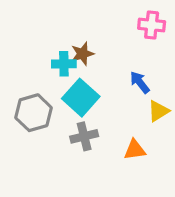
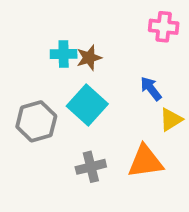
cyan cross: (64, 64) -> (64, 54), moved
gray cross: (84, 136) -> (91, 167), moved
orange triangle: (135, 150) -> (145, 161), size x1.5

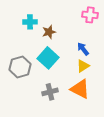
cyan cross: (64, 54) -> (30, 22), moved
yellow triangle: (171, 120) -> (83, 66), moved
orange triangle: (145, 161) -> (80, 89), turned 35

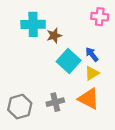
cyan cross: (30, 22) -> (33, 24), size x1.5
cyan square: (48, 58) -> (69, 61), moved
gray hexagon: (20, 67) -> (20, 107), moved

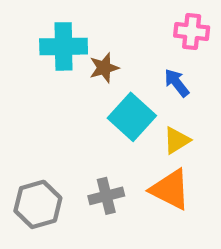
blue arrow: (92, 54) -> (177, 83), moved

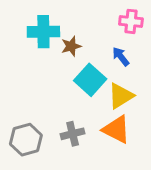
yellow triangle: (177, 140) -> (121, 96), size x1.4

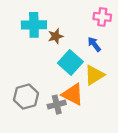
orange triangle: (116, 129) -> (73, 94), moved
gray hexagon: (26, 140) -> (26, 97), moved

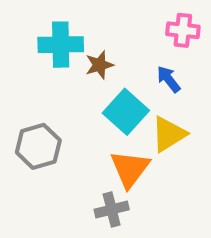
orange triangle: (73, 94) -> (130, 169), turned 40
gray hexagon: (26, 97) -> (38, 146), moved
gray cross: (57, 105) -> (112, 209), moved

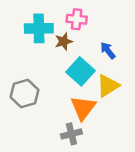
pink cross: (183, 30) -> (77, 19), moved

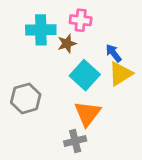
yellow triangle: (108, 86) -> (120, 74), moved

